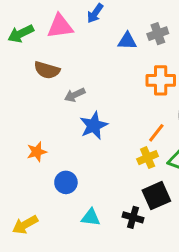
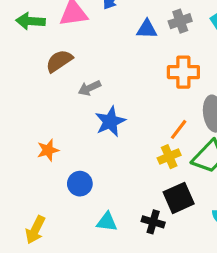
green arrow: (21, 34) -> (30, 21), turned 30
brown semicircle: (47, 70) -> (59, 61), turned 130
yellow arrow: (25, 225) -> (35, 230), turned -35

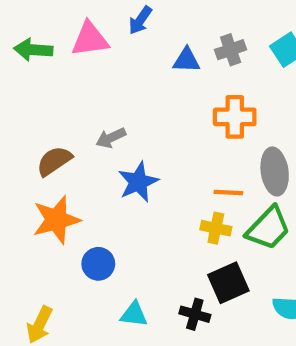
brown semicircle: (59, 61) -> (54, 161), moved
orange line: (179, 129) -> (228, 192), turned 55
orange star: (48, 150) -> (56, 220), size x1.6
yellow cross: (169, 157) -> (216, 228), turned 35

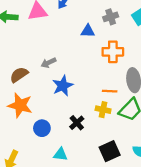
blue triangle: (186, 60) -> (88, 31), moved
orange star: (56, 220) -> (20, 105), turned 30
black square: (228, 283) -> (110, 151), moved
black cross: (195, 314) -> (77, 123), moved, turned 32

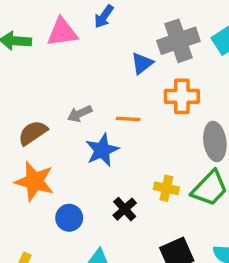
gray cross: (111, 17) -> (178, 41), size x1.6
blue triangle: (88, 31) -> (142, 63), turned -40
orange line: (110, 91) -> (128, 119), moved

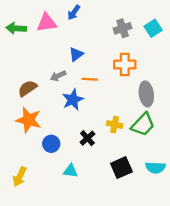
gray cross: (178, 41) -> (123, 28), size x0.7
blue triangle: (142, 63) -> (76, 54), moved

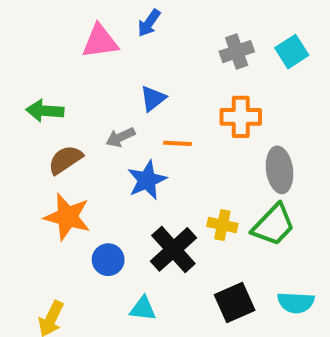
green arrow: (16, 28) -> (45, 111), moved
black cross: (87, 138) -> (173, 249), size x1.6

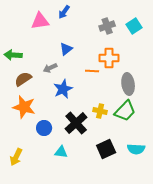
orange line: (178, 143) -> (92, 71), moved

